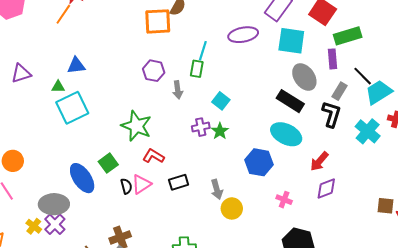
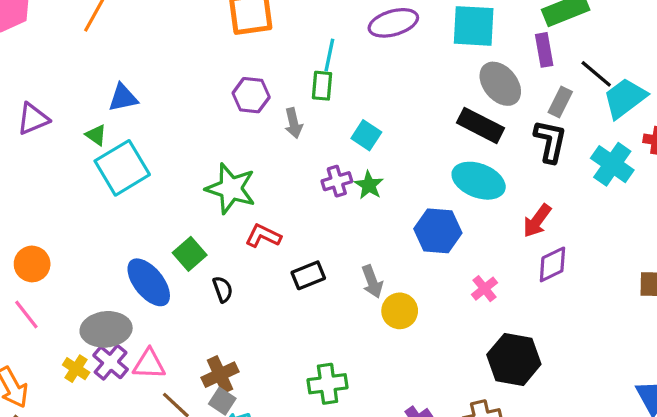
green triangle: (58, 87) -> (96, 135), turned 40
pink triangle: (141, 184) -> (149, 364), moved, turned 40
pink cross: (284, 200) -> (484, 289), turned 35

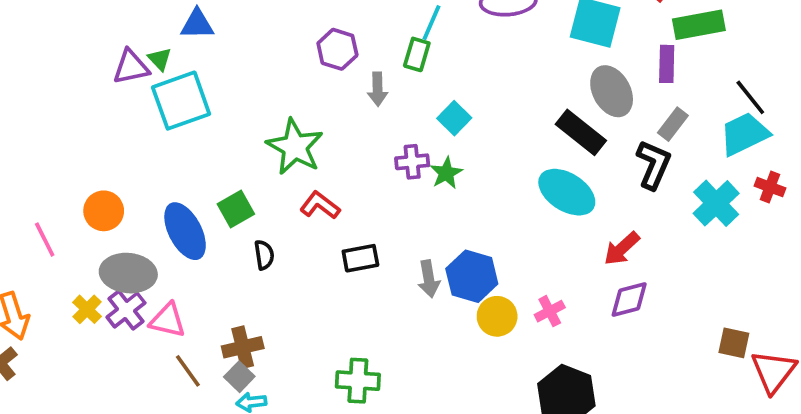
black line: (596, 74) -> (750, 97), moved
purple triangle: (33, 119) -> (131, 67), moved
blue hexagon: (438, 231) -> (472, 276), moved
orange circle: (32, 264) -> (104, 211), moved
yellow circle: (400, 311) -> (497, 316), moved

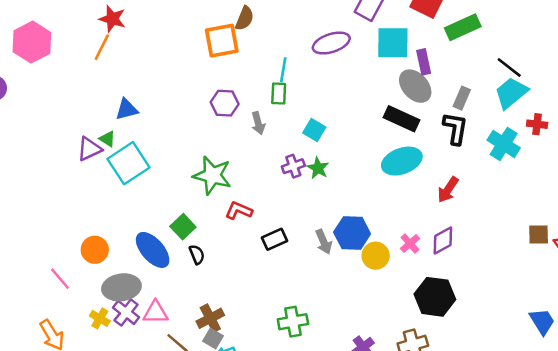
purple rectangle: (667, 64) -> (424, 62), moved
cyan ellipse: (567, 192) -> (402, 161), turned -39
black semicircle: (264, 255) -> (197, 254), moved
purple diamond: (629, 300) -> (443, 240), moved

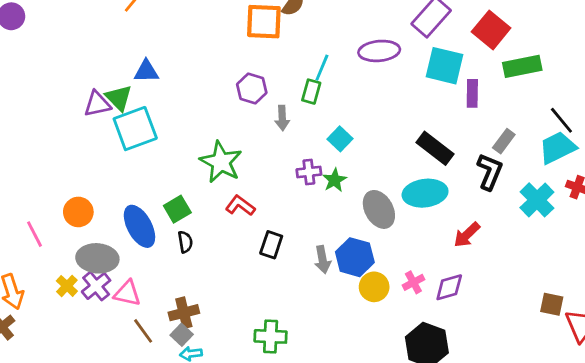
gray ellipse: (415, 86) -> (379, 209), moved
green triangle: (107, 139) -> (119, 98), size x1.5
black rectangle: (275, 239) -> (271, 245), turned -60

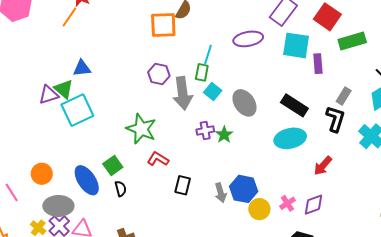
gray arrow: (282, 118) -> (183, 93), size x1.8
cyan square: (340, 139) -> (213, 92), moved
gray ellipse: (379, 209) -> (245, 103), moved

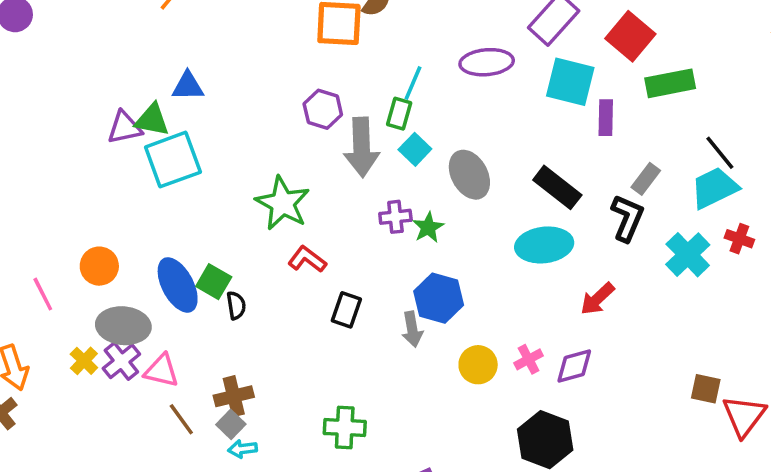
green triangle: (64, 89) -> (152, 120), turned -35
green square: (113, 166) -> (214, 282), moved, turned -30
blue hexagon: (244, 189) -> (439, 298), moved

